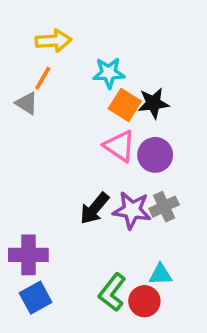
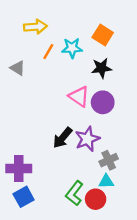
orange line: (43, 78) -> (48, 52), moved
orange square: (125, 105) -> (103, 35), moved
gray cross: (164, 207) -> (109, 160), moved
purple star: (132, 210) -> (87, 139), turned -30

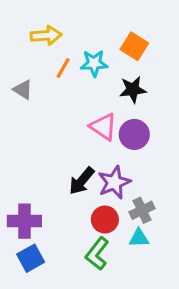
red circle: (96, 199) -> (105, 220), moved

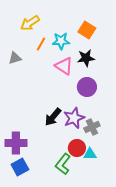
yellow arrow: (46, 35) -> (30, 23), turned 150
gray triangle: (23, 90) -> (15, 58), turned -48
pink triangle: (103, 127) -> (64, 66), moved
gray cross: (142, 210) -> (92, 127), moved
red circle: (105, 220) -> (77, 148), moved

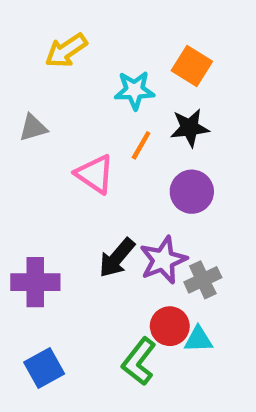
orange line: (41, 44) -> (141, 145), moved
pink triangle: (64, 66) -> (95, 174), moved
purple cross: (16, 143) -> (35, 282), moved

